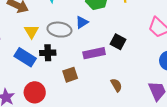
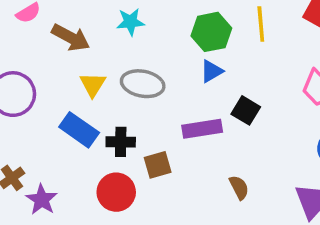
blue triangle: (82, 22) -> (212, 71), moved
black cross: (48, 53) -> (121, 142), moved
red circle: (35, 92) -> (116, 192), moved

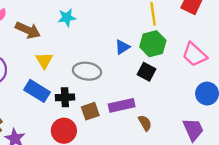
green hexagon: (211, 32) -> (153, 44), moved
gray ellipse: (143, 84) -> (87, 71), moved
purple rectangle: (202, 129) -> (122, 105), moved

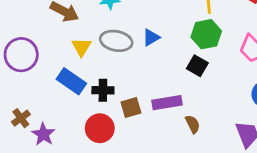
blue triangle: (122, 47) -> (151, 37), moved
gray ellipse: (87, 71) -> (116, 41), moved

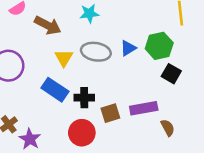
green hexagon: (206, 34) -> (159, 46), moved

